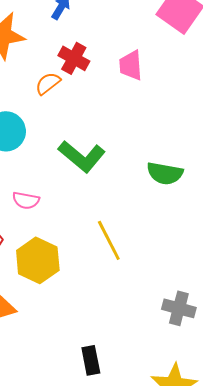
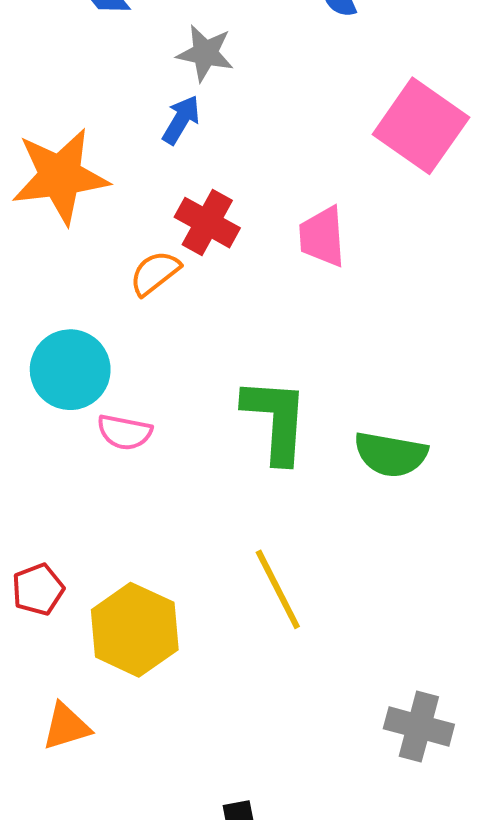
green L-shape: (82, 156) -> (276, 420), moved, turned -126
pink semicircle: (26, 200) -> (125, 432), moved

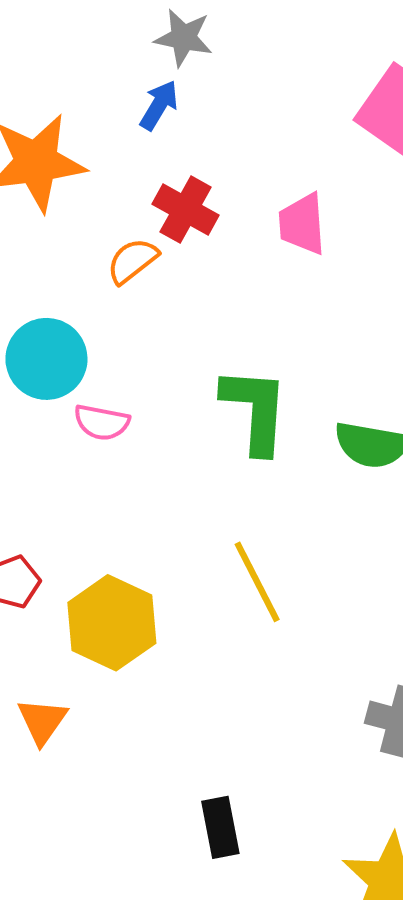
orange triangle: (66, 726) -> (42, 721), turned -38

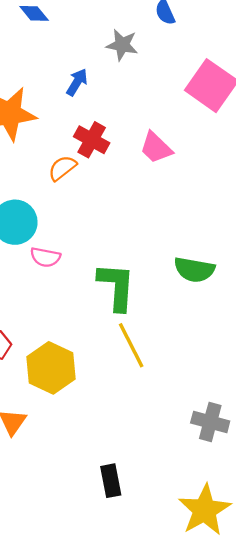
gray star: (184, 38) -> (122, 45), moved
pink trapezoid: (302, 224) -> (156, 148), turned -42
green L-shape: (255, 410) -> (116, 287), moved

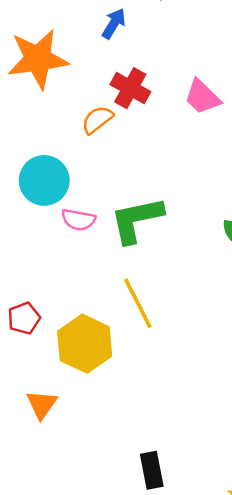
green L-shape: (116, 287) -> (137, 220), moved, turned -106
yellow line: (131, 345) -> (138, 303), moved

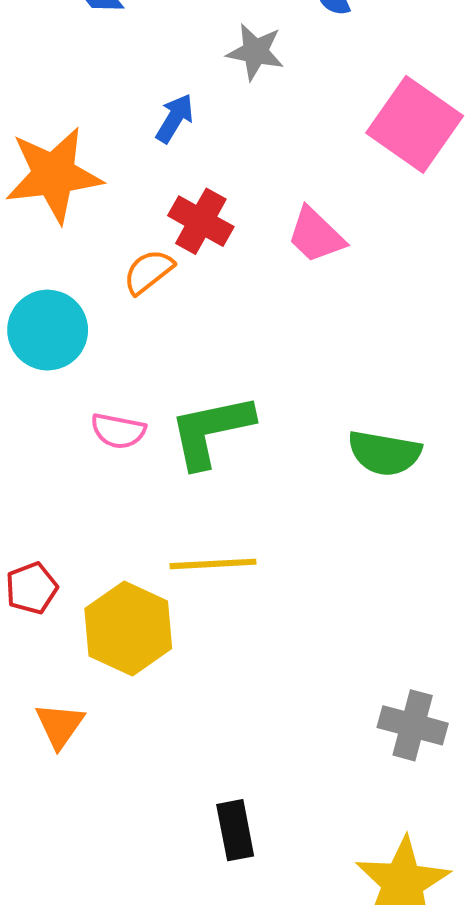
cyan circle: (44, 180) -> (48, 330), moved
yellow line: (138, 303) -> (213, 564), turned -66

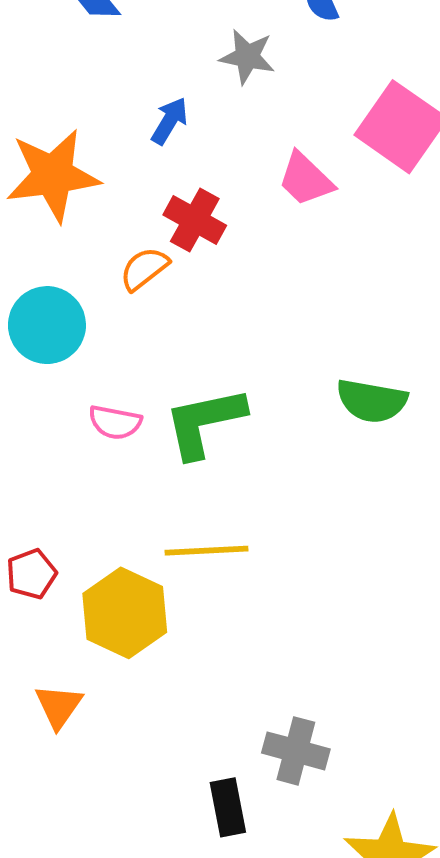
pink trapezoid: (316, 235) -> (306, 179), moved
green semicircle: (384, 453) -> (372, 401), moved
gray cross: (413, 725) -> (296, 751), moved

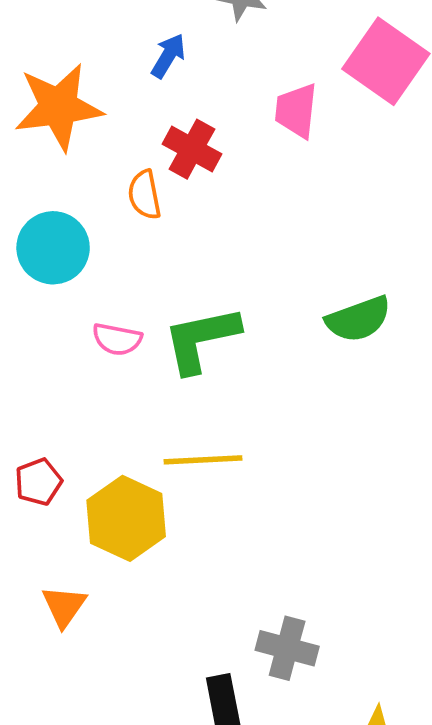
pink trapezoid: (306, 179) -> (296, 111), turned 52
orange semicircle: (144, 269) -> (144, 195), turned -63
green semicircle: (372, 401) -> (358, 319), turned -30

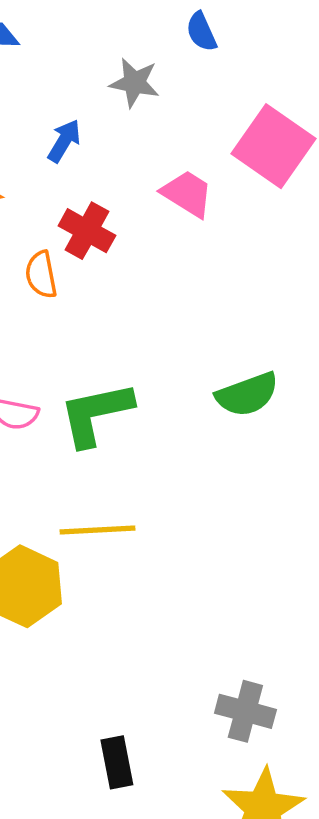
pink trapezoid: (296, 111) -> (187, 194), turned 116
gray cross: (287, 648) -> (245, 711), moved

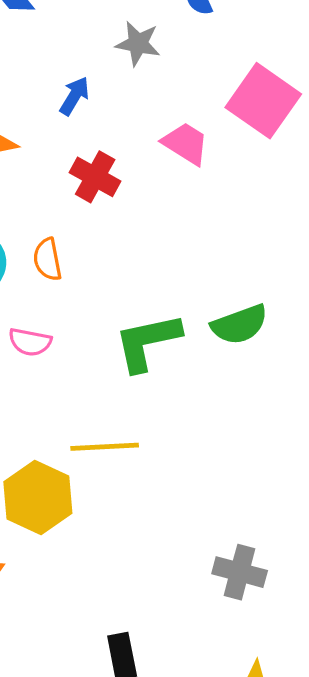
orange semicircle: (41, 275) -> (47, 259), moved
green L-shape: (96, 414) -> (147, 342), moved
gray cross: (245, 711) -> (240, 572), moved

